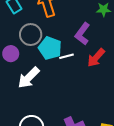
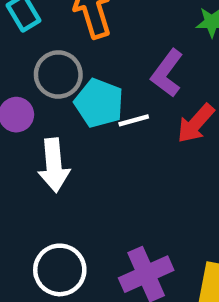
white arrow: (29, 78) -> (54, 165), turned -50

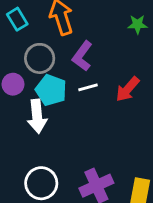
purple L-shape: (167, 73) -> (82, 56), moved
cyan pentagon: (99, 103) -> (51, 90), moved

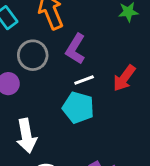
cyan pentagon: (51, 90) -> (78, 108), moved
white arrow: (37, 116) -> (26, 136), moved

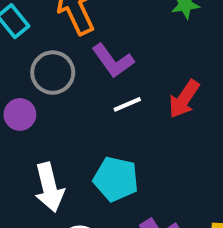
purple L-shape: (75, 49) -> (113, 61), turned -64
cyan pentagon: (78, 108) -> (116, 179), moved

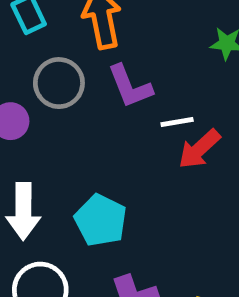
white line: (127, 104) -> (177, 122), moved

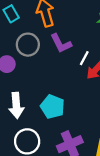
white line: (177, 122) -> (84, 58), turned -48

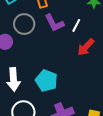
white line: (84, 58) -> (76, 25), moved

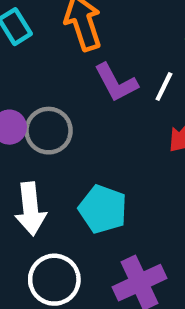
gray circle: (24, 24) -> (49, 131), moved

